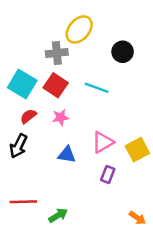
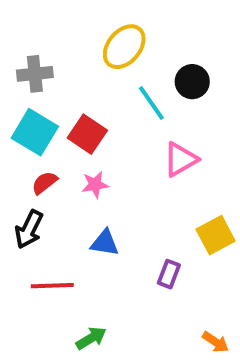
gray cross: (57, 53) -> (35, 74), moved
cyan line: (97, 88) -> (151, 103), moved, turned 35
pink triangle: (103, 142) -> (181, 159), moved
red line: (23, 202) -> (52, 286), moved

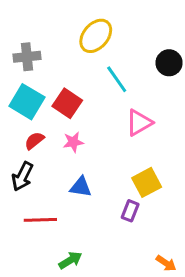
black circle: (192, 82) -> (169, 63), moved
yellow square: (216, 235) -> (147, 182), moved

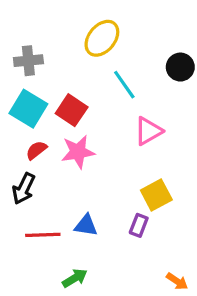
pink star: (73, 142) -> (78, 152), size x1.5
blue triangle: (81, 187) -> (86, 225), moved

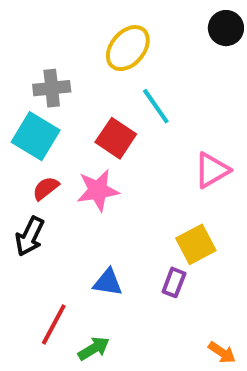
gray cross: (28, 61) -> (52, 88), moved
black circle: (180, 67) -> (226, 28), moved
red square: (72, 110) -> (116, 138), moved
pink triangle: (148, 131) -> (212, 170), moved
red line: (43, 235) -> (54, 324), moved, turned -60

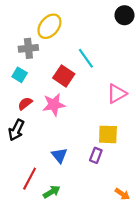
yellow ellipse: (128, 48) -> (49, 26), moved
cyan square: (36, 136) -> (20, 75), size x0.6
yellow square: (196, 244) -> (108, 134), turned 30
blue triangle: (108, 282) -> (59, 155), turned 42

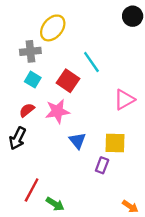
cyan square: (20, 75) -> (33, 80), moved
blue triangle: (59, 155) -> (77, 141), moved
green arrow: (52, 192) -> (55, 204), turned 63

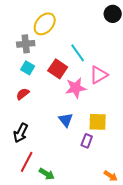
pink triangle: (124, 100) -> (99, 75), moved
pink star: (57, 111) -> (76, 88), moved
black arrow: (18, 138) -> (21, 133), moved

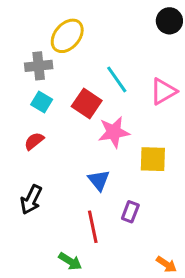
pink triangle: (99, 75) -> (163, 91), moved
yellow square: (98, 122) -> (153, 159), moved
red line: (27, 162) -> (93, 227), moved, turned -40

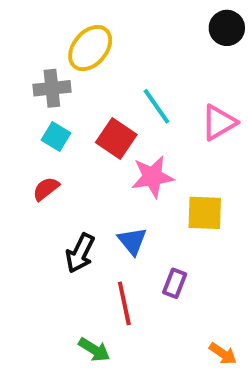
black arrow: (31, 200) -> (80, 253), moved

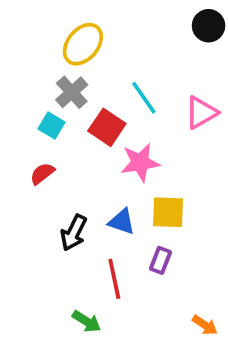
gray cross: (52, 88) -> (72, 92), moved, turned -36
yellow square: (205, 213) -> (168, 212), moved
blue triangle: (132, 241) -> (122, 222), turned -32

